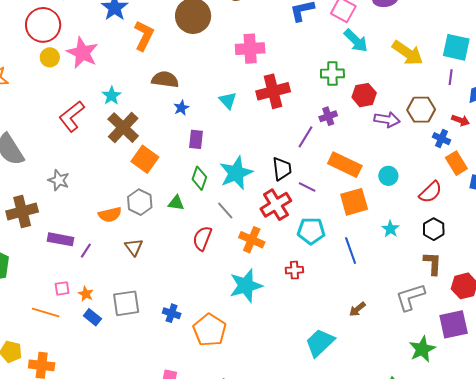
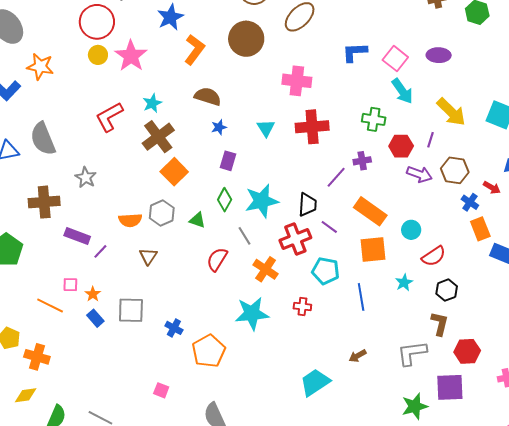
purple line: (451, 77) -> (431, 140), moved
red semicircle: (430, 192) -> (434, 256), moved

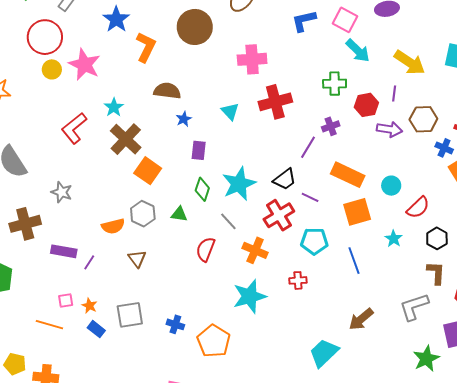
black trapezoid: (307, 205) -> (285, 179), turned 60
brown arrow: (358, 356) -> (361, 319), size x1.5

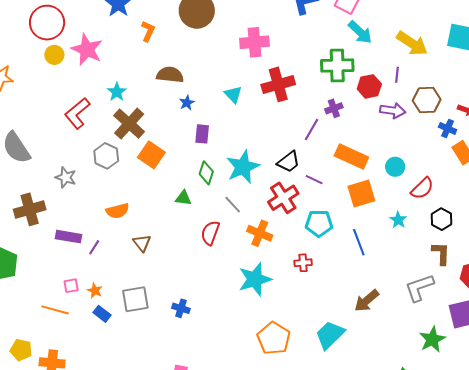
orange L-shape: (146, 47) -> (148, 31), size x0.7
green cross: (335, 84) -> (337, 66), size x1.4
gray hexagon: (143, 214) -> (106, 156), moved
orange pentagon: (214, 341) -> (274, 338), moved

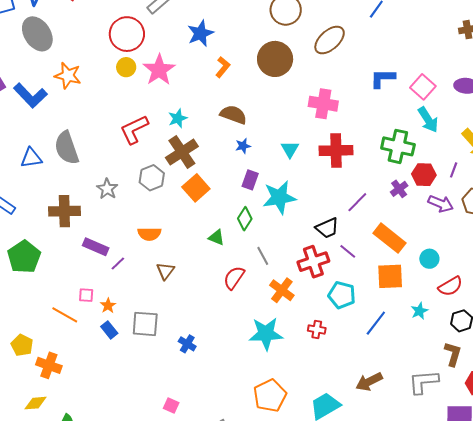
purple cross: (334, 108) -> (399, 189), moved, turned -30
cyan star: (243, 167) -> (279, 197), moved
blue line: (359, 242) -> (376, 323), turned 44

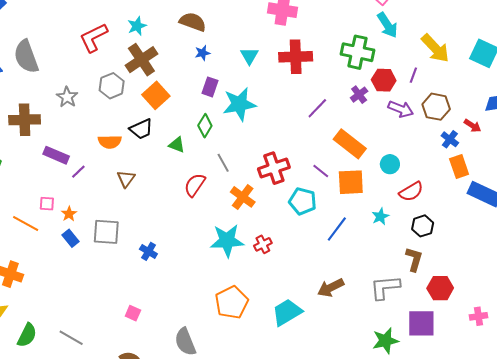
black trapezoid: (327, 228) -> (141, 129), moved
purple line: (348, 251) -> (321, 171), moved
red cross: (317, 329) -> (263, 244), moved, turned -36

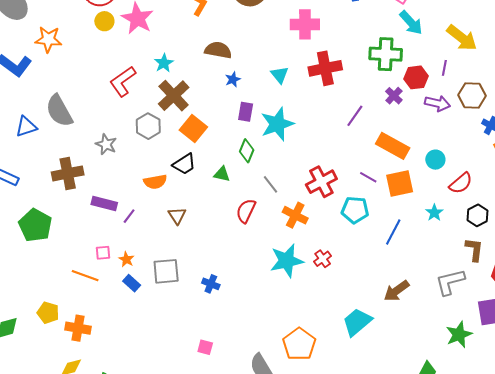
orange pentagon: (232, 302) -> (299, 344), moved

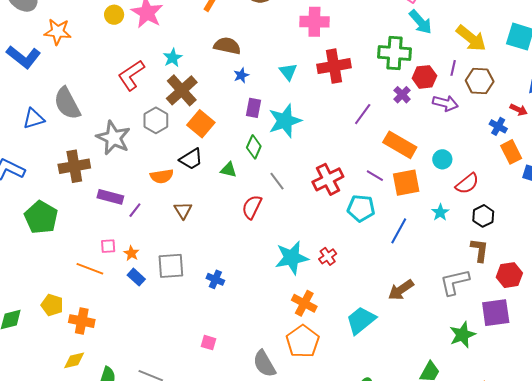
brown hexagon: (472, 95) -> (480, 81), moved
gray star: (106, 144) -> (113, 138), size x1.6
orange cross: (295, 215) -> (304, 303), moved

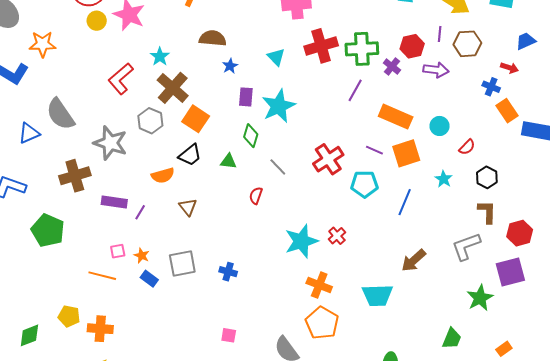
green cross: (395, 53) -> (362, 49), moved
red semicircle: (467, 183) -> (467, 147), size x0.7
red semicircle: (252, 207) -> (256, 196), size x0.7
cyan trapezoid: (361, 320) -> (377, 295), turned -136

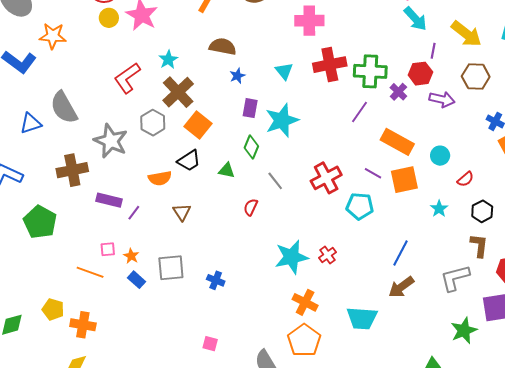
purple line: (440, 34) -> (433, 51), moved
blue line: (405, 202) -> (400, 253), moved

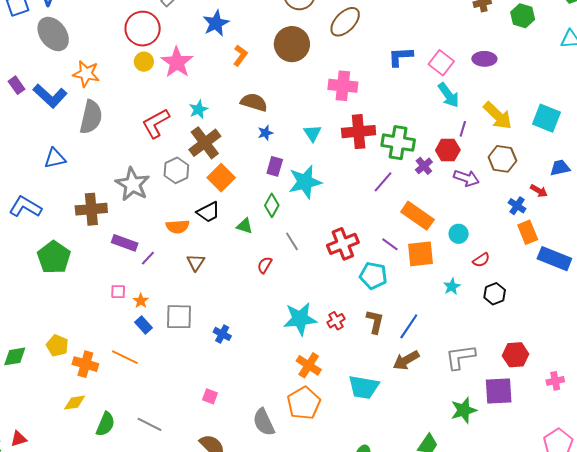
gray semicircle: (64, 107) -> (91, 117), moved, turned -144
brown L-shape: (479, 246) -> (375, 322), moved
orange line: (90, 272) -> (125, 357), moved

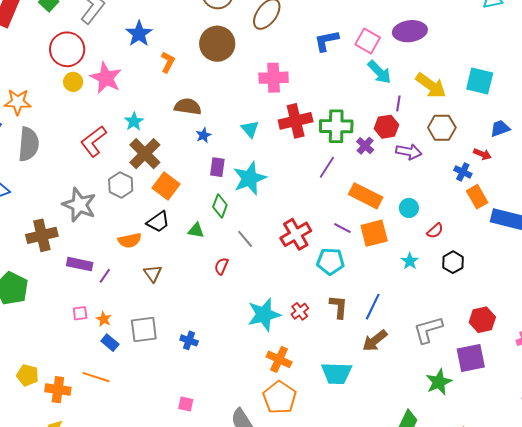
purple ellipse: (484, 59) -> (410, 31), size x1.4

